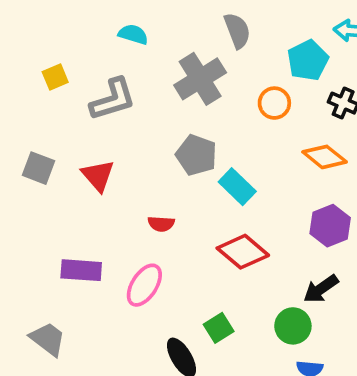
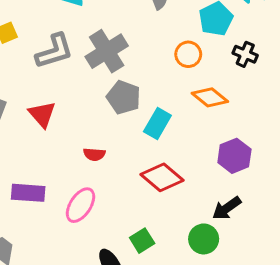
gray cross: (200, 79) -> (107, 51), moved
orange diamond: (325, 157) -> (210, 97), moved
cyan rectangle: (237, 187) -> (157, 124), turned 76

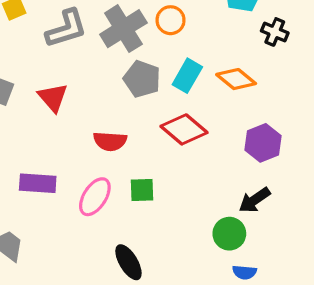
orange circle: (188, 54) -> (171, 20), moved
cyan rectangle: (157, 124) -> (187, 76), moved
red semicircle: (94, 154) -> (110, 141), size x1.4
red diamond: (162, 177) -> (184, 129), moved
green square: (142, 241) -> (142, 190), moved, turned 30

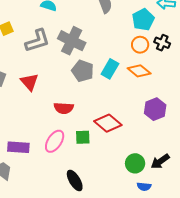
orange circle: (171, 20) -> (140, 45), moved
gray cross: (123, 29) -> (72, 41), turned -32
red diamond: (184, 129) -> (108, 123), moved
purple rectangle: (38, 183) -> (18, 147), moved
black arrow: (255, 200) -> (160, 161), moved

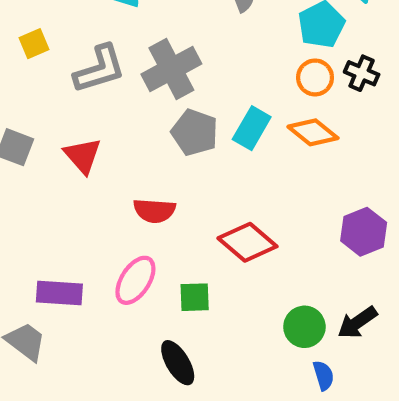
gray cross: (72, 41) -> (171, 69), turned 36
purple hexagon: (155, 109) -> (364, 232), moved
green square: (83, 137) -> (195, 297), moved
blue semicircle: (144, 187) -> (323, 375), turned -112

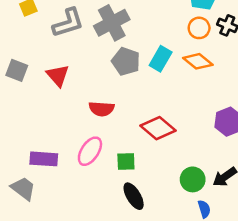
black ellipse: (178, 363) -> (134, 196), moved

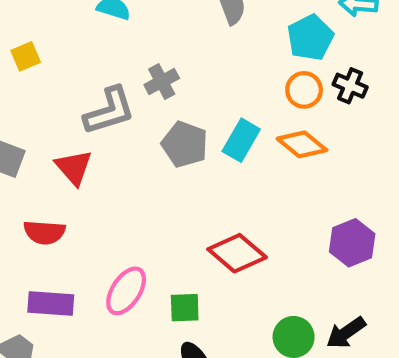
gray L-shape: (68, 23) -> (109, 111), moved
gray cross: (112, 23) -> (162, 82), size x0.6
red semicircle: (101, 109) -> (44, 232), moved

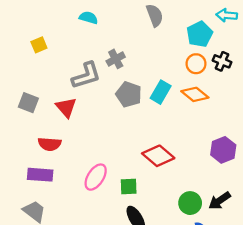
purple rectangle: (51, 303) -> (40, 175), moved

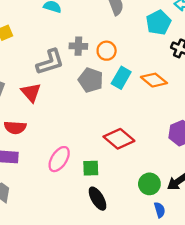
gray cross: (116, 59) -> (78, 46), turned 30
orange circle: (196, 64) -> (107, 51), moved

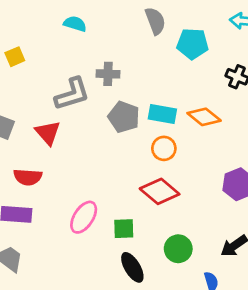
cyan pentagon: (158, 22) -> (193, 44), moved, turned 30
orange circle: (107, 51) -> (164, 148), moved
cyan rectangle: (121, 78) -> (162, 114), turned 70
green circle: (149, 184) -> (178, 249), moved

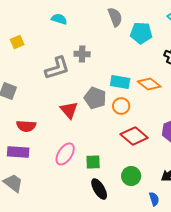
gray pentagon: (124, 117) -> (95, 98), moved
red triangle: (48, 133) -> (69, 110), moved
red diamond: (160, 191) -> (134, 136), moved

